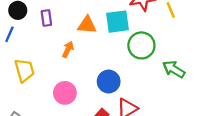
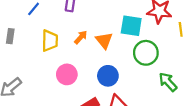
orange triangle: (87, 25) -> (104, 40), moved, turned 30
yellow trapezoid: (24, 70) -> (50, 41), moved

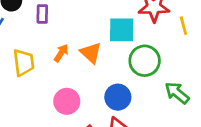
pink circle: (67, 74) -> (67, 101), moved
blue circle: (108, 76) -> (118, 97), moved

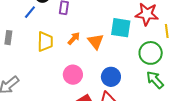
green circle: (145, 61) -> (151, 53), moved

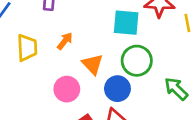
orange triangle: (96, 41) -> (93, 64), moved
green circle: (151, 53) -> (137, 61), moved

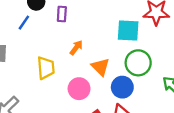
yellow trapezoid: (27, 48) -> (46, 68), moved

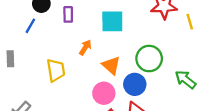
cyan square: (128, 31) -> (112, 21), moved
pink circle: (79, 89) -> (104, 93), moved

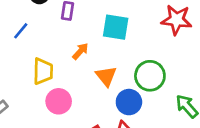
blue line: (30, 26) -> (21, 31), moved
pink circle: (104, 93) -> (59, 101), moved

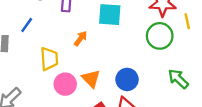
orange triangle: (106, 76) -> (91, 79), moved
green circle: (150, 76) -> (160, 36), moved

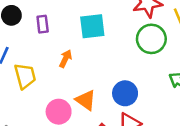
yellow trapezoid: (49, 59) -> (25, 76), moved

